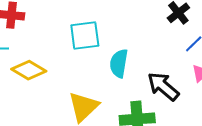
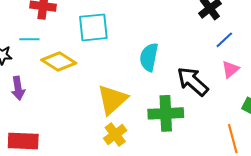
cyan square: (85, 35) -> (93, 27), moved

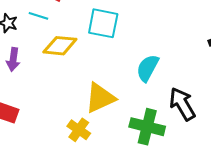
yellow diamond: (59, 61) -> (60, 46), turned -44
yellow cross: (115, 134) -> (79, 130), moved, turned -35

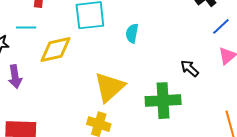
cyan semicircle: (148, 68) -> (132, 33), moved, size x0.7
black arrow: (182, 104) -> (190, 68), size x0.6

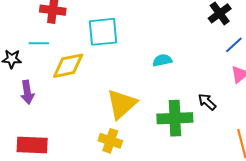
cyan semicircle: (132, 33) -> (162, 60), moved, turned 66
black arrow: (190, 68) -> (207, 102), moved

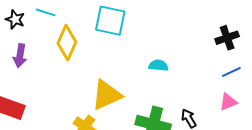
yellow diamond: (68, 66) -> (67, 43), turned -72

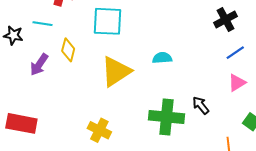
yellow diamond: (67, 43) -> (68, 50), size x0.7
purple arrow: (20, 56) -> (39, 65), moved, turned 35
yellow triangle: (107, 95) -> (116, 71), moved

